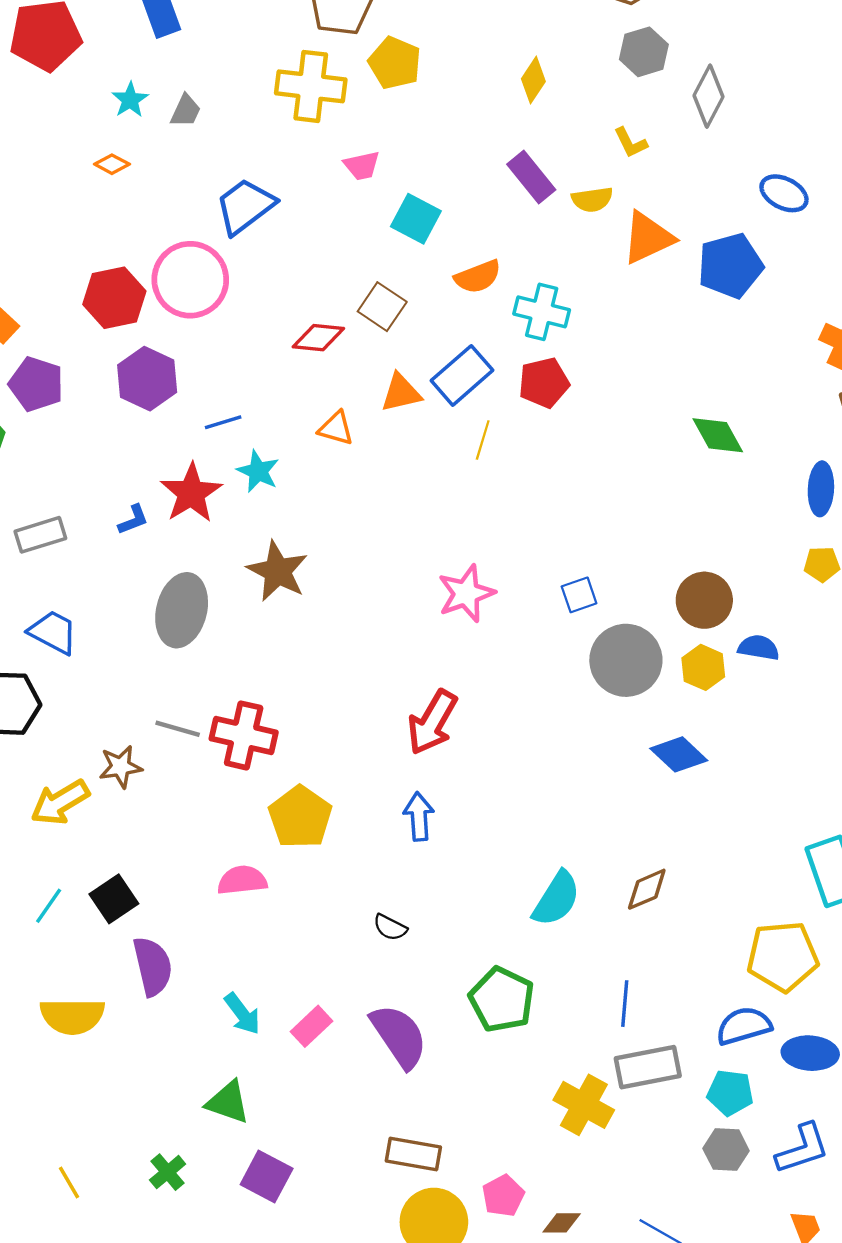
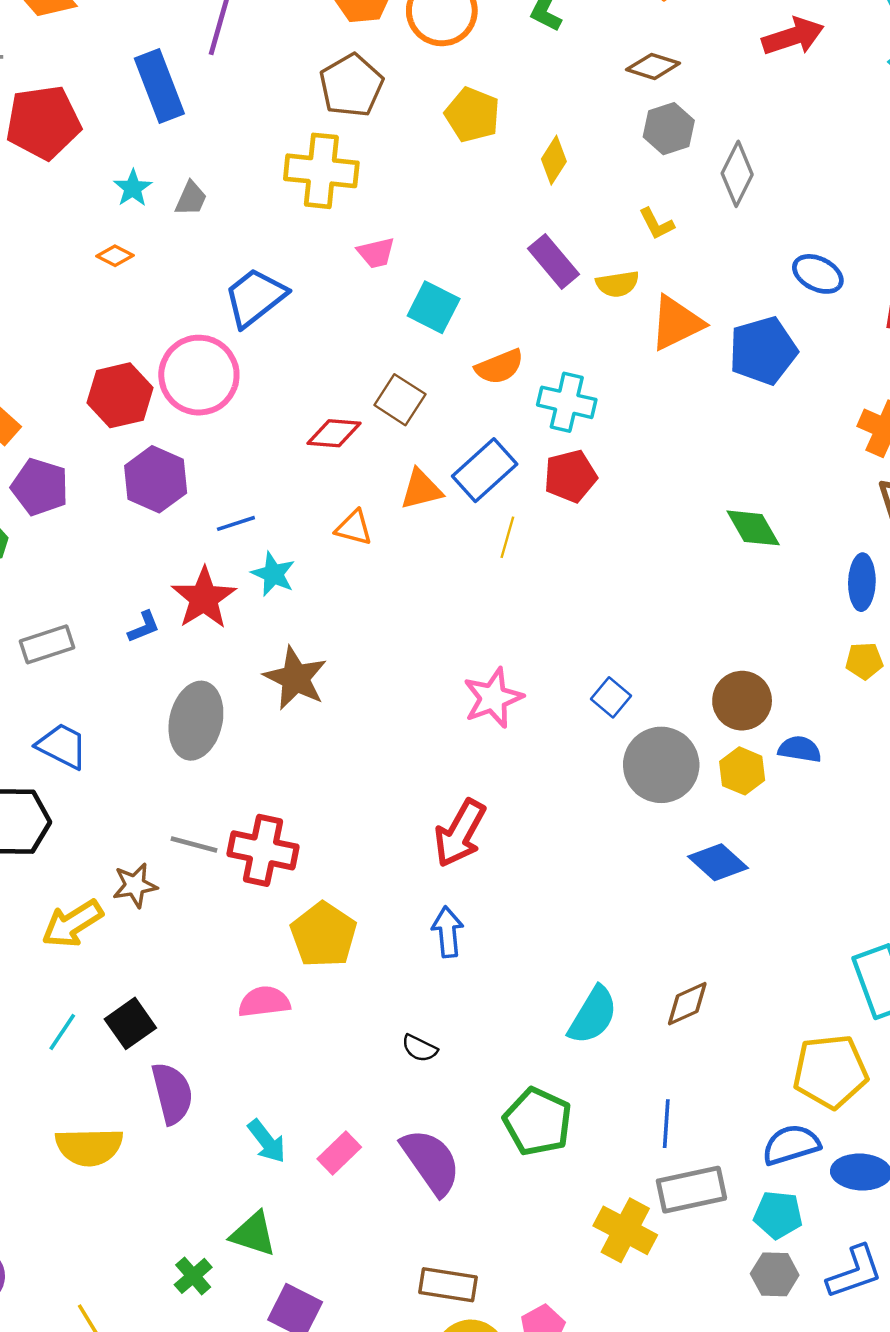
yellow pentagon: (395, 63) -> (472, 115), moved
blue square: (579, 595) -> (611, 697), turned -30
green cross: (168, 1172) -> (193, 1276), moved

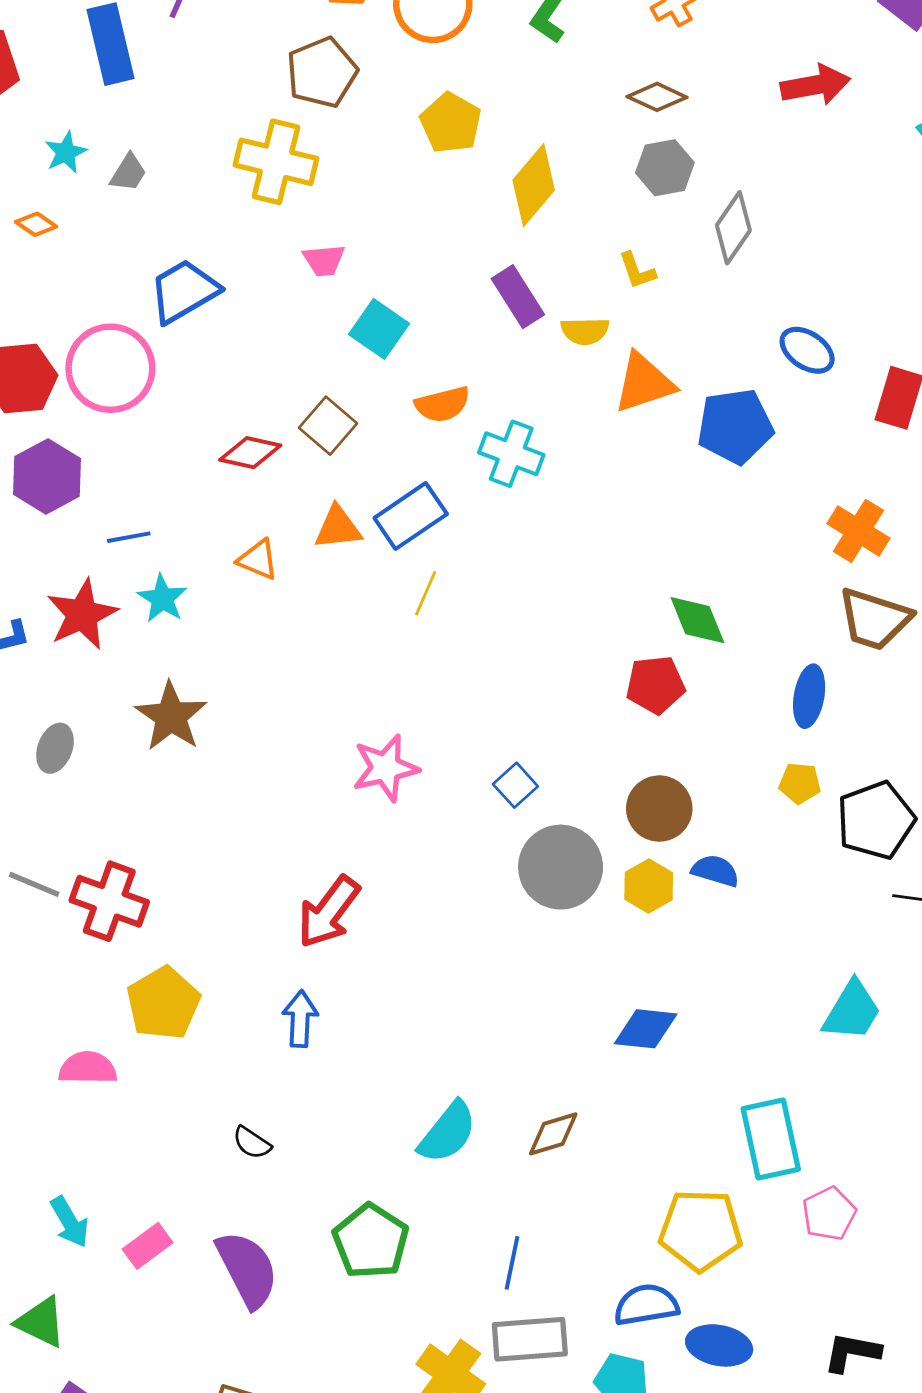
yellow diamond: (554, 160) -> (534, 185), size x1.5
red pentagon: (570, 476) -> (655, 685), moved
gray ellipse: (196, 721) -> (55, 748), size x0.6
blue diamond: (718, 862) -> (646, 1029), moved, turned -44

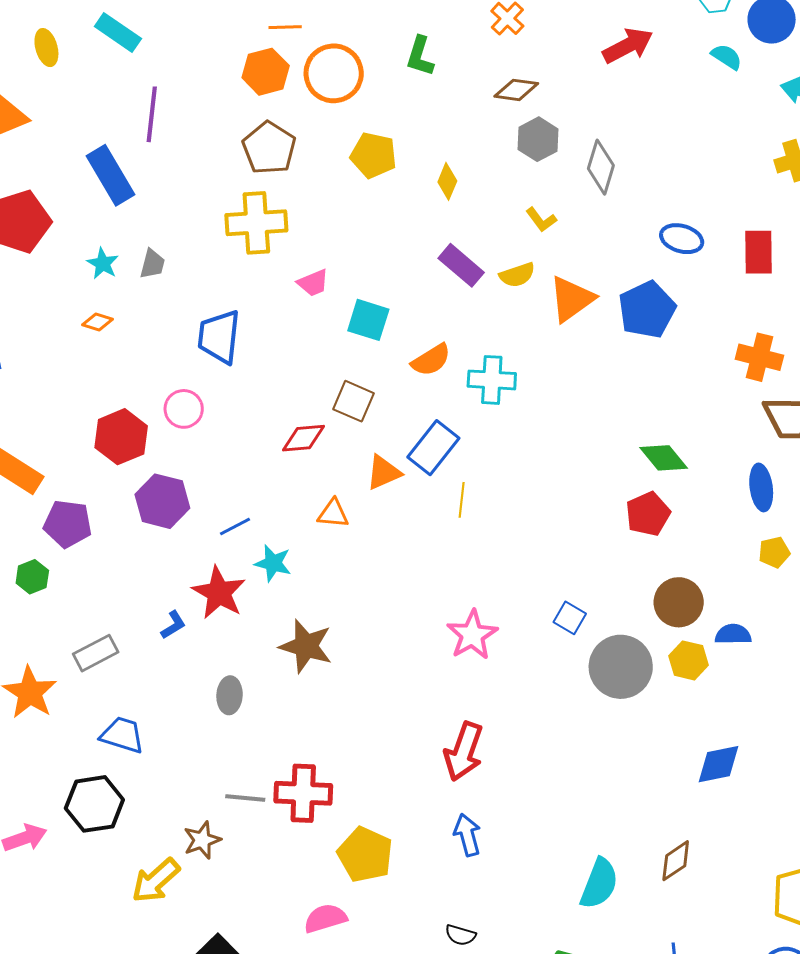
yellow diamond: (534, 185) -> (447, 181), size x0.6
blue trapezoid: (184, 291) -> (219, 337), turned -36
pink circle: (110, 368) -> (184, 409), size x0.6

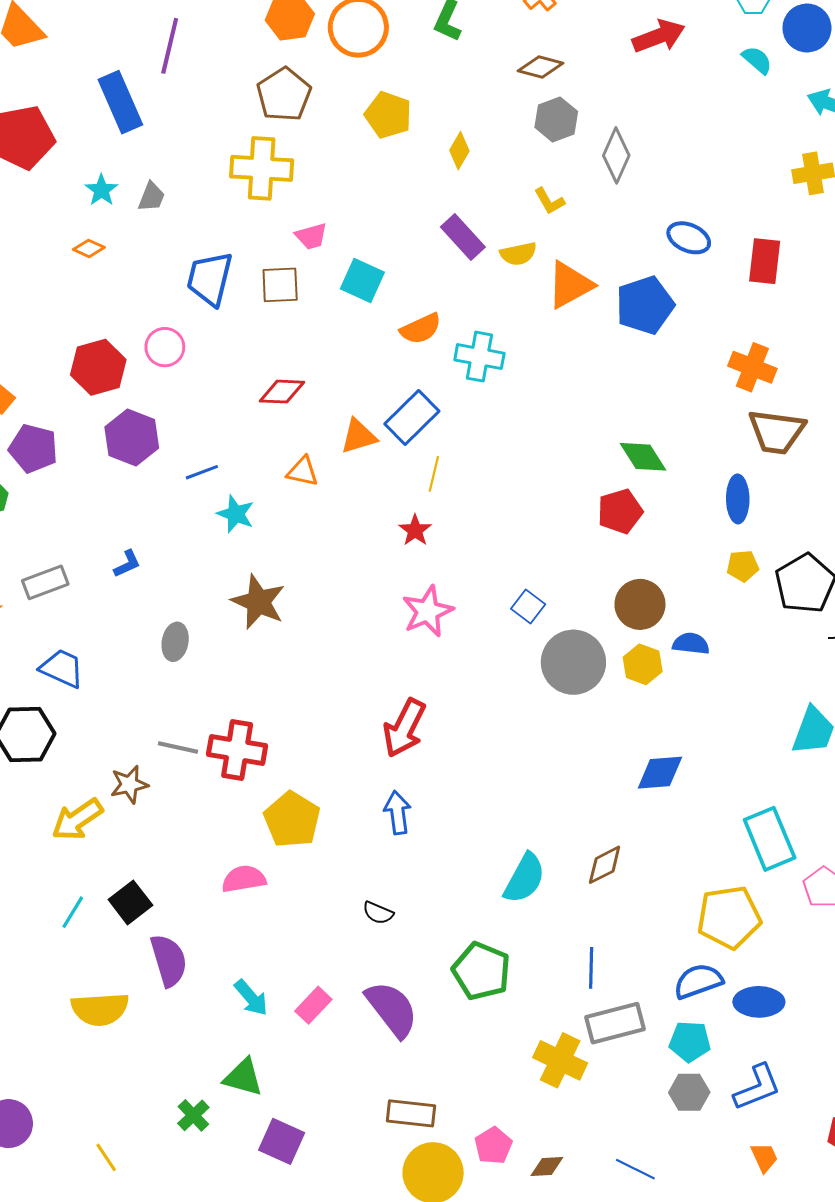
brown square: (353, 401) -> (280, 285), moved, turned -33
red star: (219, 593) -> (415, 530), moved, size x0.6

